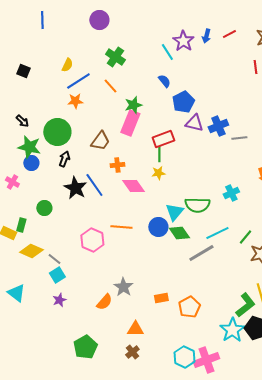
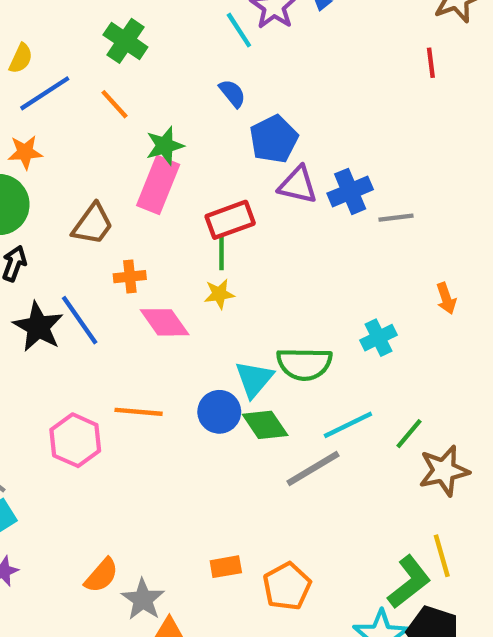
orange star: (75, 101) -> (25, 152), moved
gray star: (123, 287) -> (143, 599), moved

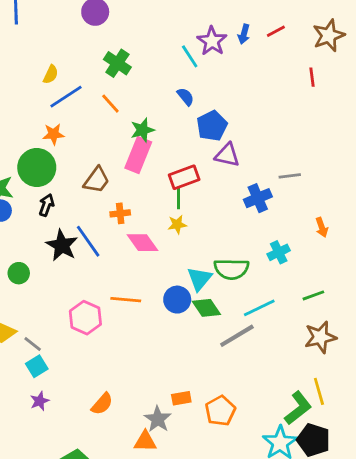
blue cross: (350, 191) -> (258, 198), moved
green line: (409, 434) -> (313, 295), moved, turned 30
gray star: (143, 599) -> (158, 419), moved

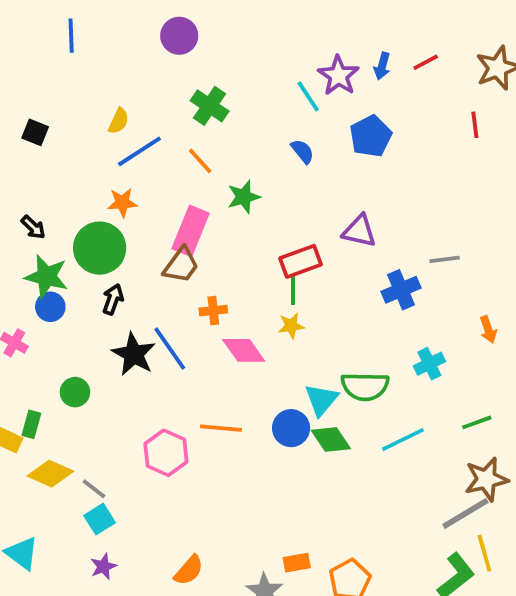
blue pentagon: (212, 126) -> (371, 136), moved
pink rectangle: (138, 155) -> (191, 231), moved
gray line: (237, 336) -> (465, 513), moved

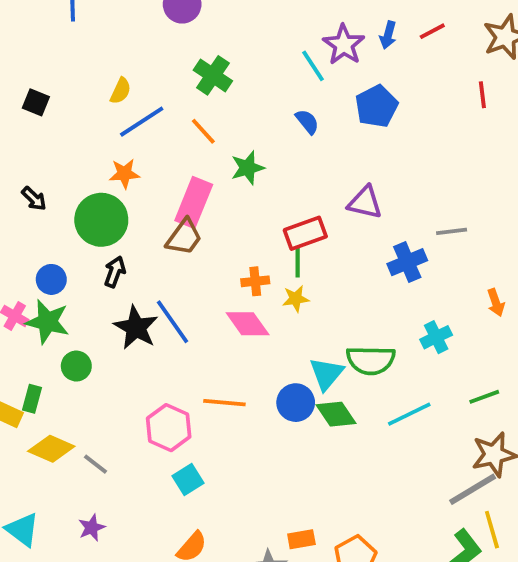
green star: (47, 276) -> (47, 322), moved
orange cross: (213, 311) -> (255, 281), moved
cyan square: (100, 519) -> (188, 480), moved
purple star: (103, 566) -> (92, 528), moved

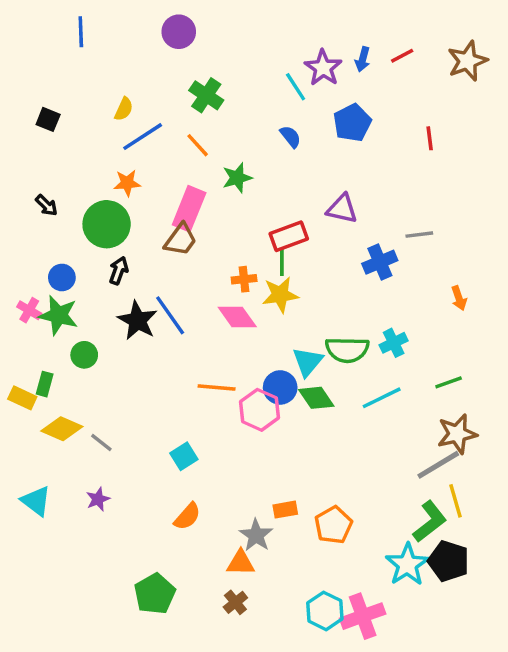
red line: (482, 95) -> (430, 138), moved
yellow star: (296, 299) -> (280, 295), size x1.5
cyan cross: (436, 337) -> (394, 343), moved
pink hexagon: (169, 428) -> (260, 410), moved

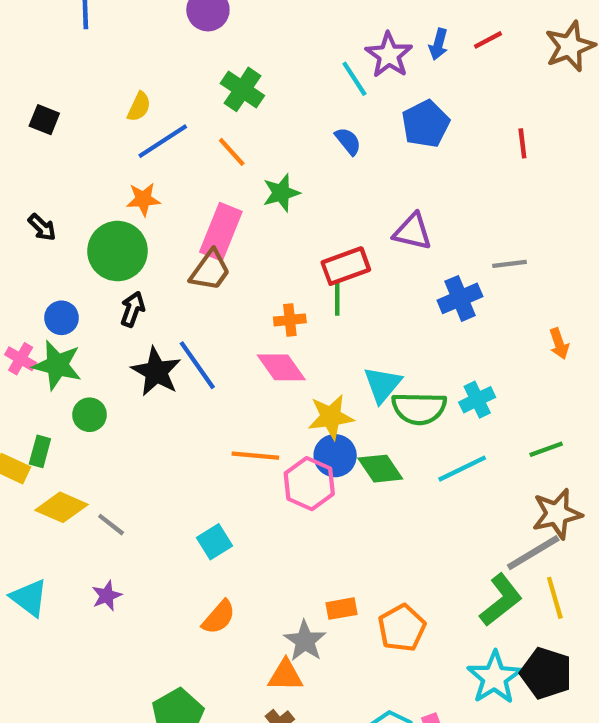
yellow star: (280, 295) -> (331, 417), moved
cyan triangle: (308, 362) -> (382, 385), moved
green L-shape: (430, 522) -> (501, 600), moved

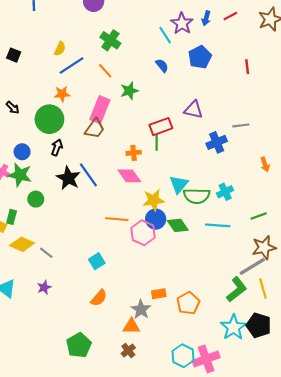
cyan line: (462, 469) -> (218, 225), turned 30

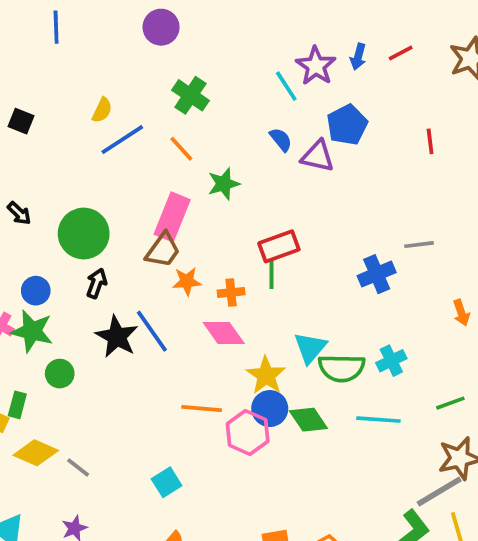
orange star: (62, 94) -> (187, 281), moved
purple triangle: (193, 110) -> (318, 156), moved
yellow star: (154, 200) -> (266, 375), turned -30

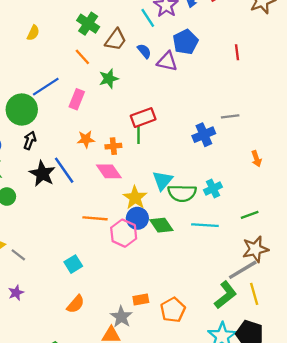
blue line: (122, 140) -> (46, 87), moved
pink rectangle: (172, 217) -> (77, 99), size x0.7
brown trapezoid: (163, 250) -> (116, 40), moved

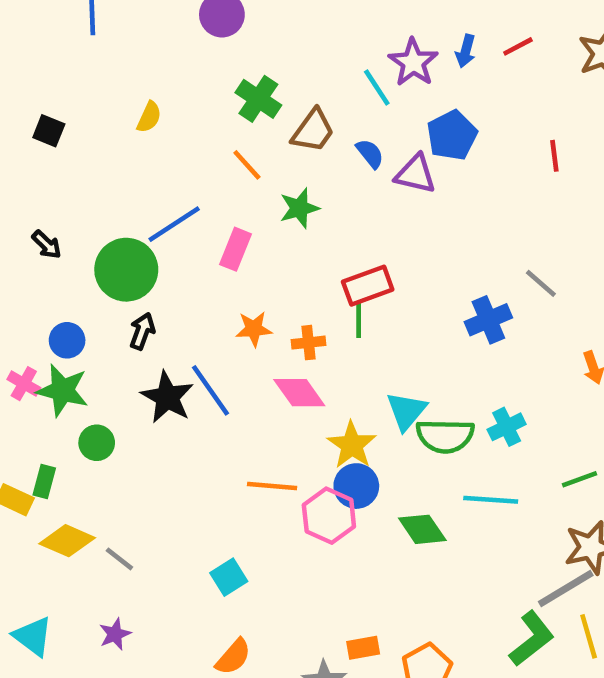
gray line: (230, 116) -> (541, 283), turned 48
green diamond: (161, 225) -> (422, 529), moved

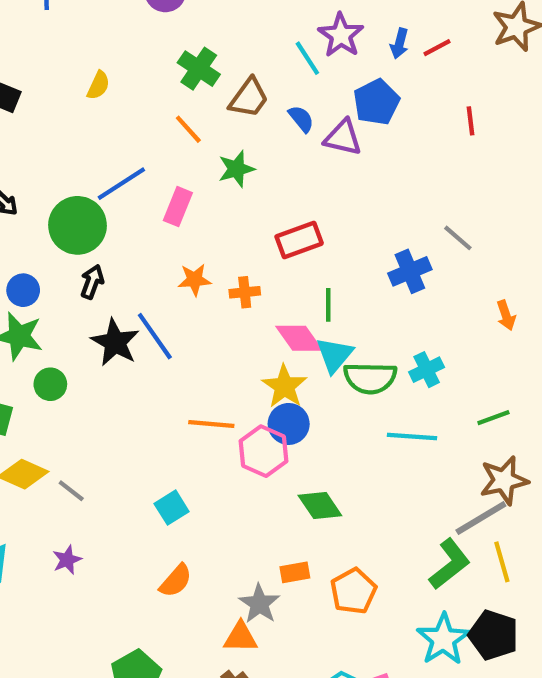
red line: (518, 46) -> (437, 48), moved
blue arrow: (466, 51) -> (399, 44), moved
green line: (359, 320) -> (328, 305), moved
pink diamond: (299, 393) -> (299, 338), moved
green diamond: (422, 529) -> (320, 505), moved

